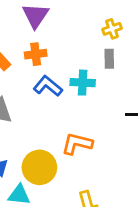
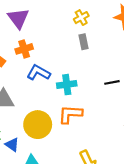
cyan cross: (83, 83) -> (67, 85), moved
yellow circle: (39, 167) -> (38, 125), moved

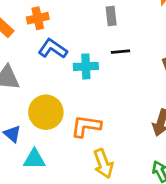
black line: (112, 82) -> (120, 52), moved
orange L-shape: (70, 114) -> (86, 126), moved

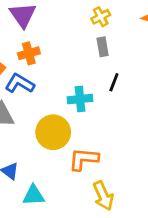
blue L-shape: (53, 49) -> (20, 83), moved
black line: (120, 52) -> (114, 82), turned -60
yellow circle: (46, 112) -> (53, 132), moved

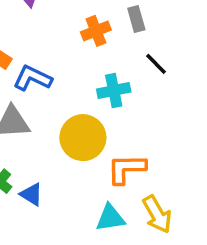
orange cross: (29, 53) -> (96, 31), moved
black line: (114, 82) -> (156, 64), turned -60
cyan triangle: (34, 195) -> (110, 218), moved

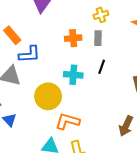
black line: (156, 64) -> (102, 67), turned 48
blue L-shape: (32, 78) -> (29, 54), turned 135

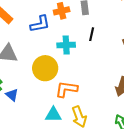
blue L-shape: (29, 54) -> (40, 24), moved

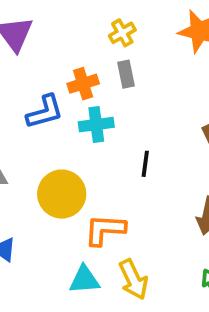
black line: (92, 34) -> (145, 164), moved
cyan cross: (66, 45) -> (96, 125), moved

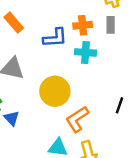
black line: (145, 164) -> (119, 105), moved
orange L-shape: (105, 230) -> (77, 119), turned -48

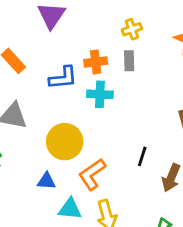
blue triangle: (12, 118) -> (46, 181), moved, turned -42

